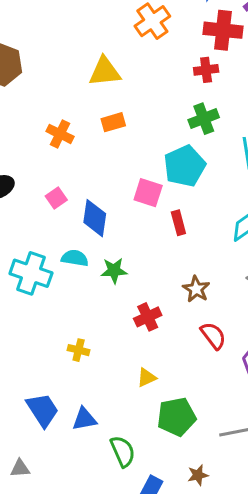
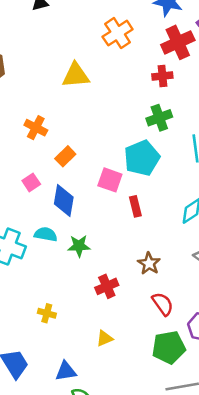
red cross: (223, 30) -> (178, 42), turned -32
orange rectangle: (113, 122) -> (65, 156), moved, turned -30
green pentagon: (177, 417) -> (169, 347), moved
blue triangle: (84, 419) -> (66, 371), moved

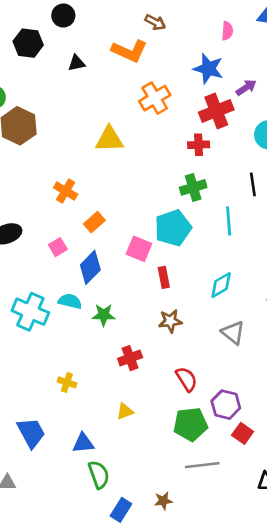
blue diamond: (64, 200) -> (90, 267), turned 32
brown star: (149, 264) -> (170, 321), moved, turned 30

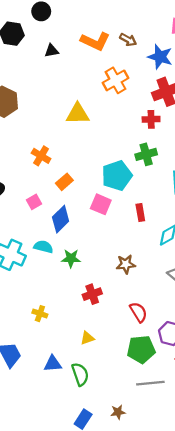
brown arrow: (155, 22) -> (128, 40), moved
cyan pentagon: (173, 228) -> (117, 176), moved
red rectangle: (164, 277) -> (140, 213), moved
green semicircle: (99, 475) -> (80, 374), moved

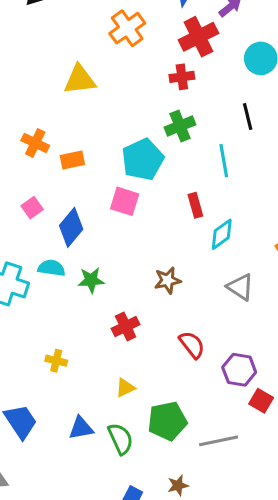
orange rectangle: (64, 182) -> (72, 160), moved, turned 35
red rectangle: (140, 213) -> (195, 205), moved
green pentagon: (141, 349) -> (167, 421), moved

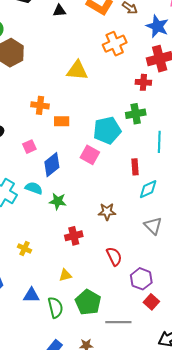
orange cross: (35, 143) -> (40, 105), turned -30
green pentagon: (167, 421) -> (88, 302), turned 30

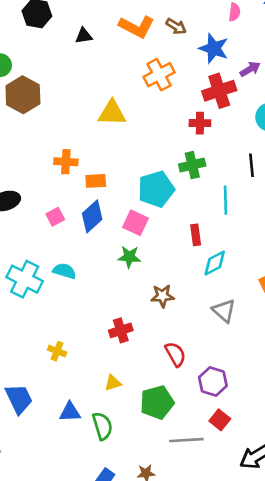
blue diamond: (52, 165) -> (92, 216), moved
green star: (58, 201) -> (129, 257), moved
green pentagon: (88, 302) -> (157, 402), moved, turned 30
red square: (151, 302) -> (220, 420), moved

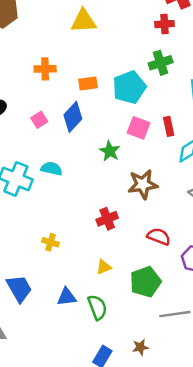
orange rectangle: (96, 181) -> (88, 83), moved
pink square: (135, 223) -> (139, 128), moved
green star: (129, 257) -> (110, 151), turned 30
brown star: (162, 296) -> (143, 184), size x1.4
red semicircle: (175, 354) -> (159, 237), turned -35

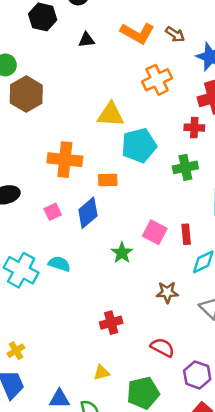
orange cross: (45, 69) -> (65, 160), size x1.5
cyan pentagon: (129, 87) -> (139, 145), moved
brown star: (143, 184) -> (167, 292), moved, size x0.7
yellow cross: (51, 242) -> (16, 351), moved, turned 35

